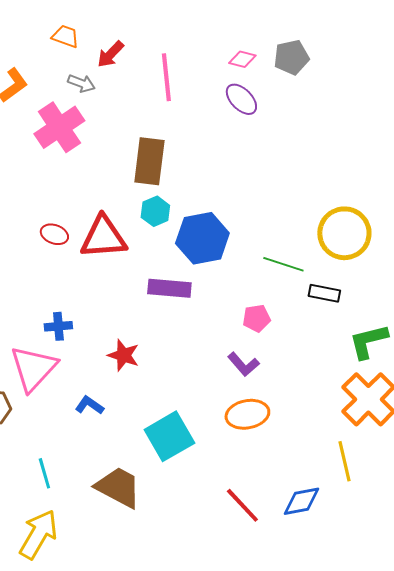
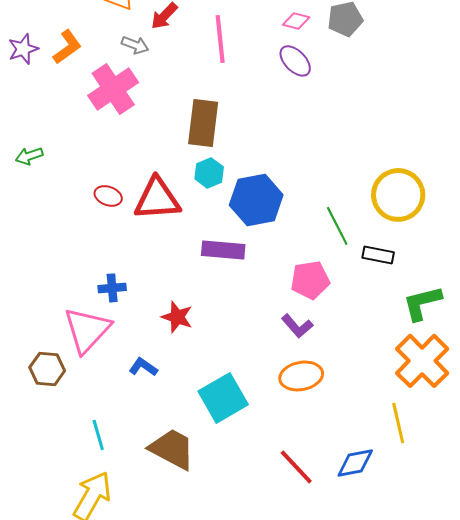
green line: (283, 264) -> (337, 226), turned 45
pink pentagon: (256, 318) -> (310, 280), size x1.4

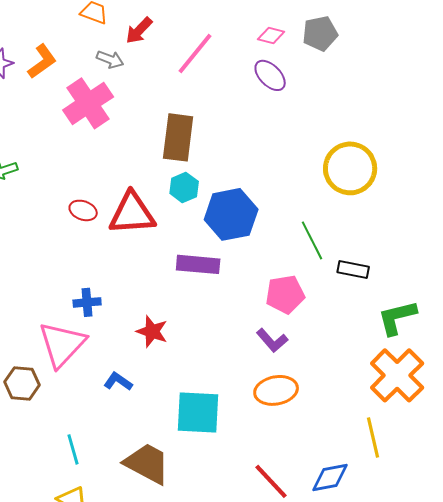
pink line: (220, 39) -> (195, 53), turned 45
yellow circle: (398, 195) -> (350, 168), moved
cyan square: (223, 398) -> (198, 412), turned 33

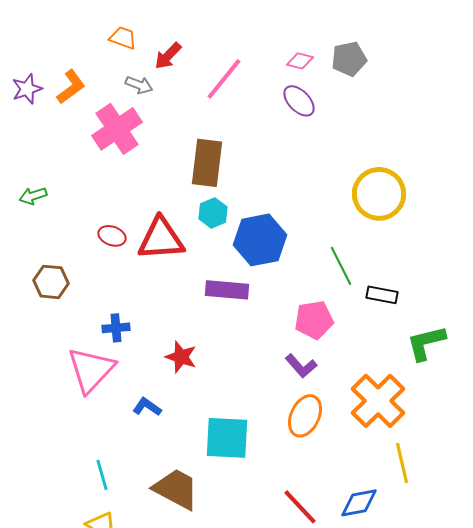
orange cross: (397, 375) -> (378, 401), moved
brown hexagon: (22, 383) -> (51, 282), moved
orange ellipse: (276, 390) -> (305, 416), turned -54

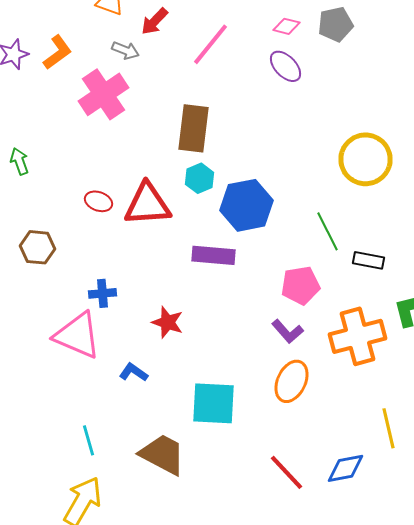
green arrow: (33, 196) -> (20, 161), turned 88
pink triangle: (91, 370) -> (78, 335), turned -50
orange cross: (378, 401) -> (358, 336), moved, turned 30

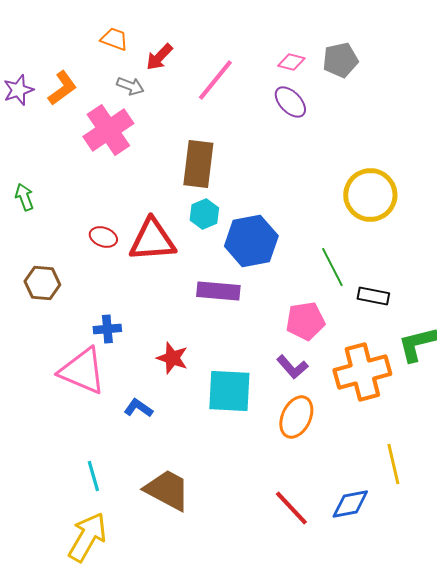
cyan square: (214, 403) -> (229, 391), moved

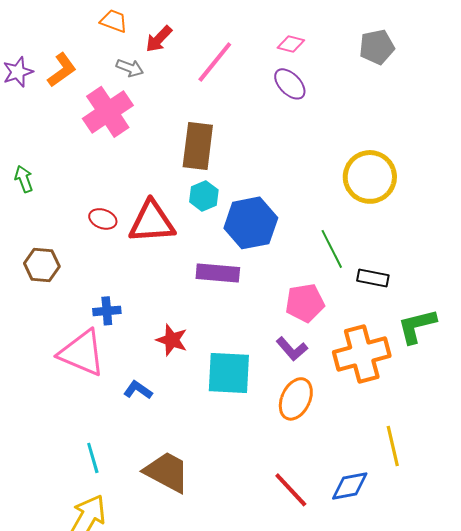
gray pentagon: (340, 60) -> (377, 47), moved

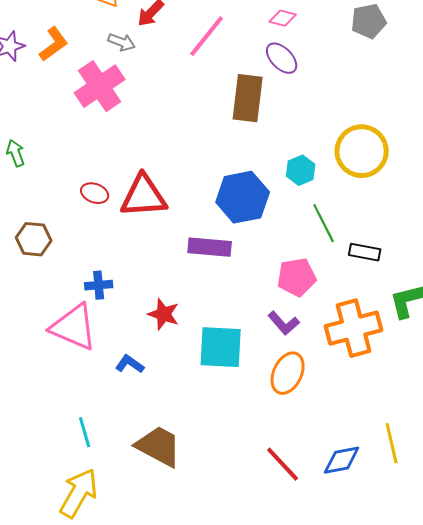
brown rectangle: (198, 146) -> (248, 98), moved
cyan hexagon: (204, 196) -> (301, 170), moved
yellow line: (393, 446) -> (392, 443), moved

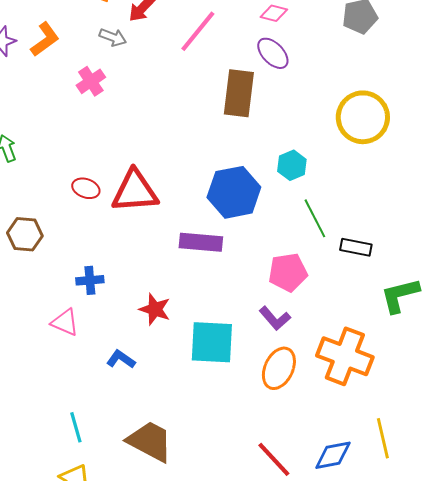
pink cross: (100, 86) -> (91, 81), size x0.6
yellow circle: (362, 151) -> (363, 117), moved
pink triangle: (74, 327) -> (65, 322), size x0.6
orange cross: (354, 328) -> (345, 356), moved, turned 36

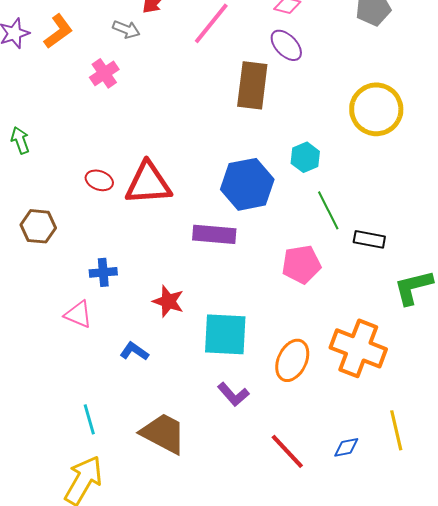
purple L-shape: (275, 318) -> (233, 394), moved
blue diamond: (333, 455) -> (346, 447), size x0.7

